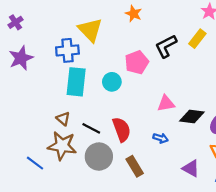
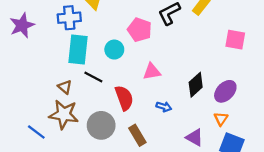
pink pentagon: (137, 62) -> (140, 30), turned -30
pink triangle: (166, 103) -> (152, 72), moved
black diamond: (192, 116) -> (196, 85), turned -50
black line: (91, 128) -> (93, 77), moved

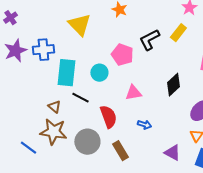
blue cross: (69, 18) -> (43, 50), moved
black diamond: (196, 85) -> (173, 85), moved

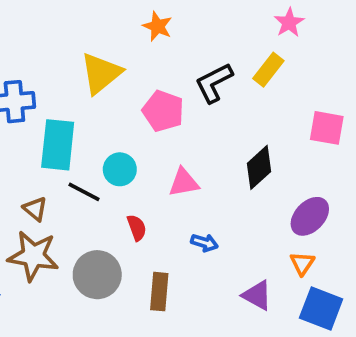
yellow triangle: (79, 25) -> (101, 73), moved, turned 35
cyan circle: (99, 73) -> (120, 169), moved
red semicircle: (108, 117) -> (137, 228), size x0.6
brown rectangle: (120, 151) -> (159, 292), turned 36

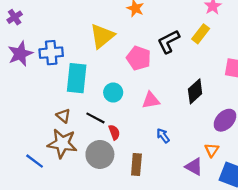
black line: (84, 192) -> (95, 118), moved
red semicircle: (137, 228) -> (114, 132), moved
blue arrow: (204, 243) -> (163, 136), turned -144
orange triangle: (302, 263) -> (212, 150), moved

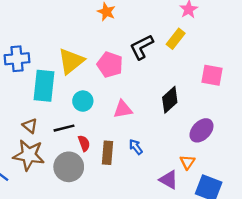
yellow triangle: (102, 36) -> (71, 61), moved
black line: (95, 118) -> (64, 128), turned -42
brown rectangle: (136, 164) -> (107, 153), moved

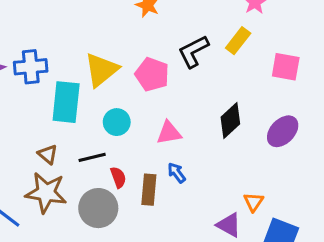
pink square: (212, 75) -> (286, 67), moved
purple ellipse: (202, 130) -> (283, 131), moved
blue arrow: (136, 147) -> (177, 173), moved

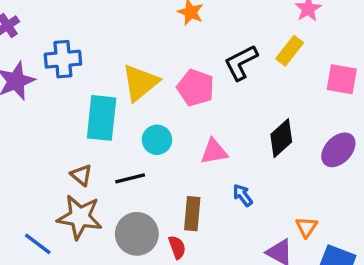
blue cross: (31, 67) -> (63, 59), moved
blue arrow: (177, 173) -> (243, 195), moved
red semicircle: (118, 177) -> (177, 247), moved

